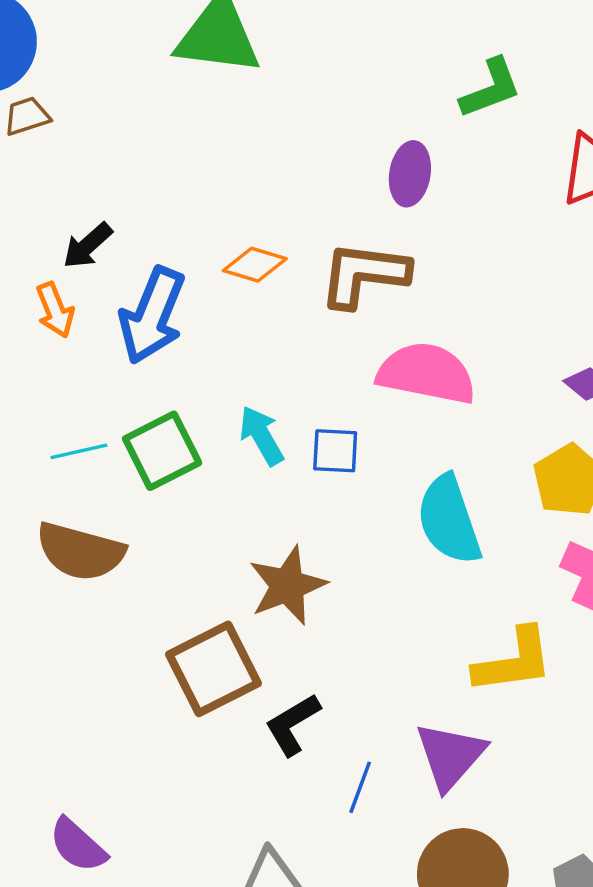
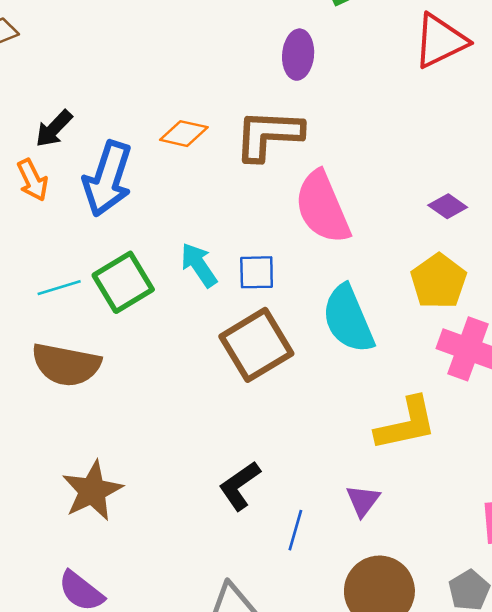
pink semicircle: (426, 373) -> (322, 207), turned -120
brown star: (287, 585) -> (92, 491), moved
brown square: (213, 669) -> (256, 345), moved
purple triangle: (450, 756) -> (363, 501), size x0.6

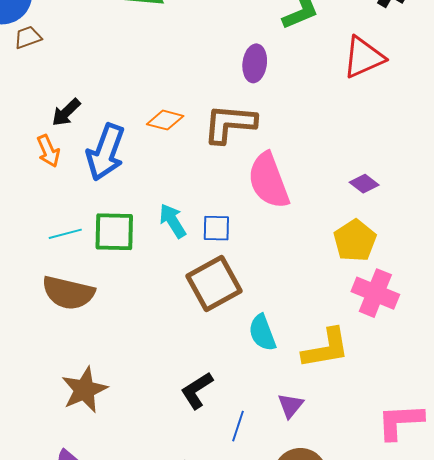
green square: (123, 282) -> (114, 232), turned 30
cyan semicircle: (348, 319) -> (262, 333), moved, size x0.7

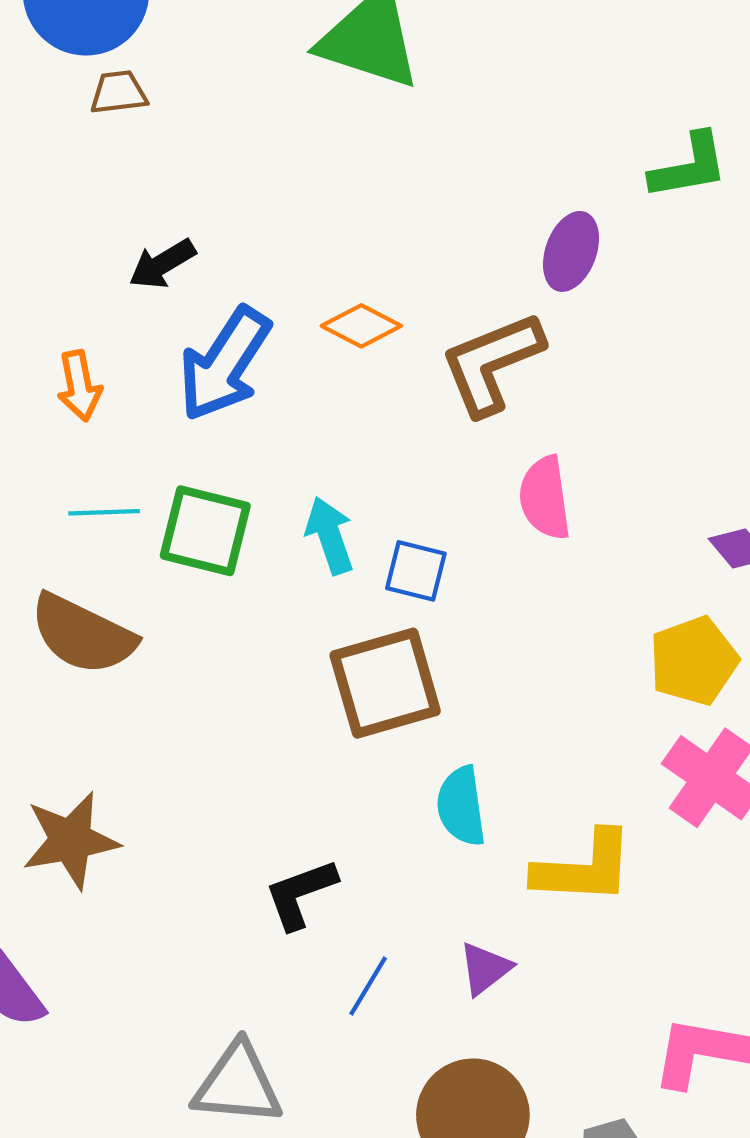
brown L-shape: (230, 124) -> (492, 363), turned -40
orange arrow: (48, 151) -> (79, 386), moved
pink semicircle: (269, 181) -> (545, 498), size x0.7

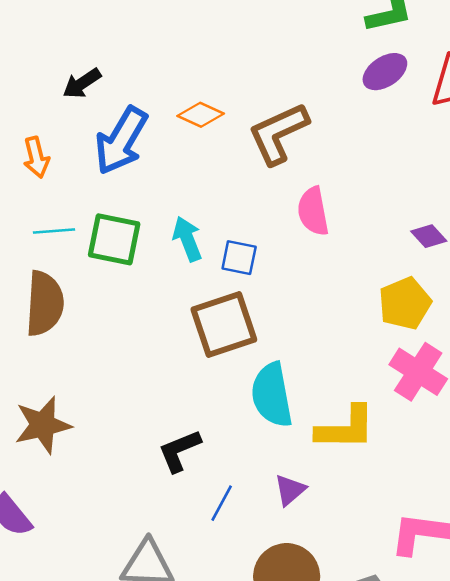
purple ellipse: (571, 251) -> (385, 72), moved, turned 39
brown semicircle: (83, 634) -> (45, 303), turned -110
cyan semicircle: (461, 806) -> (272, 395), size x1.4

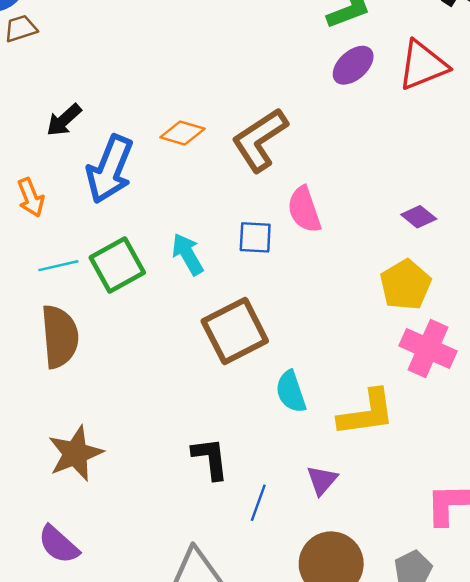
green square: (114, 239) -> (117, 265), turned -32
blue square: (239, 258) -> (255, 237), moved
cyan semicircle: (272, 395) -> (291, 392), size x0.7
black L-shape: (179, 451) -> (210, 458), turned 114

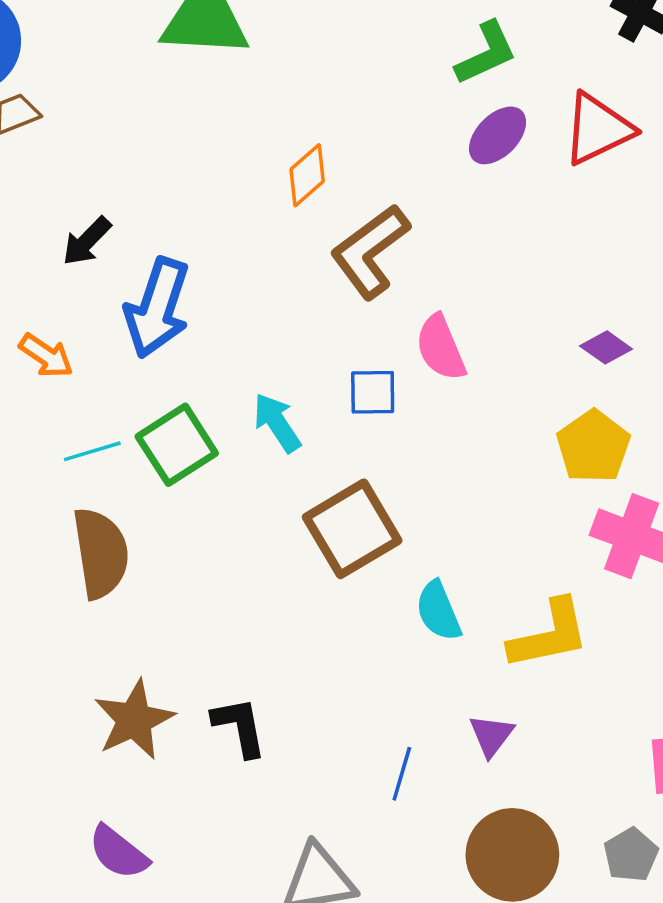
orange diamond: (182, 133) -> (307, 175), moved, turned -54
orange arrow: (31, 197) -> (46, 356), turned -30
black L-shape: (210, 458) -> (240, 727), moved

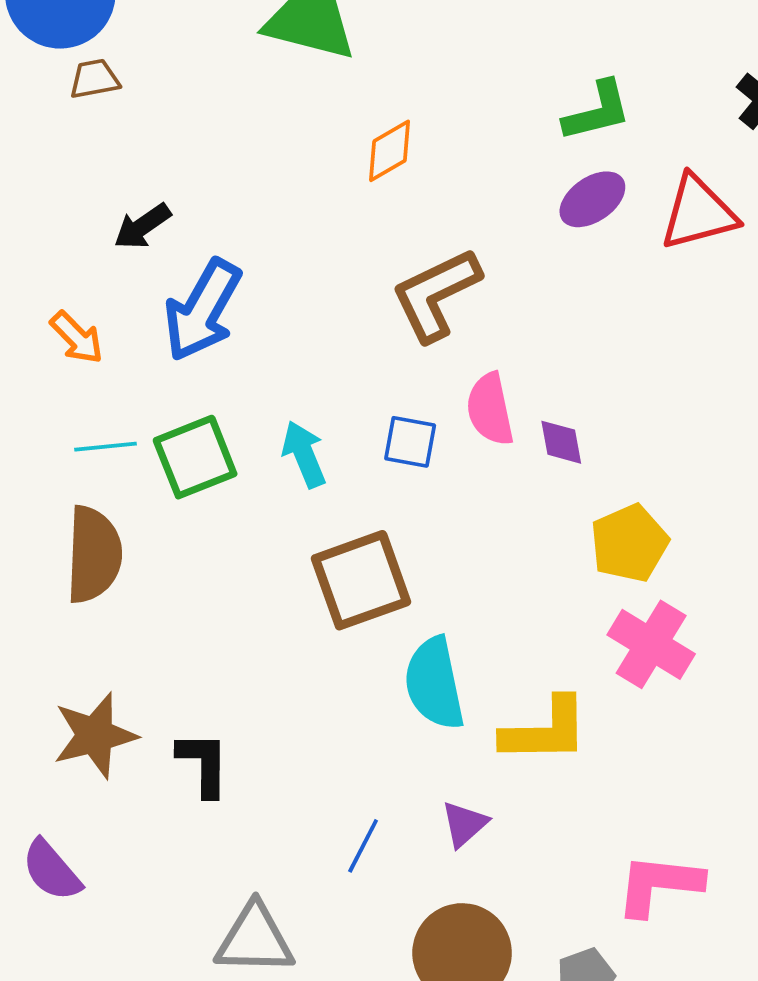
orange diamond: (307, 175) -> (390, 151), moved
purple diamond: (606, 347) -> (561, 442), moved, turned 33
cyan semicircle: (438, 611) -> (434, 683), size x1.4

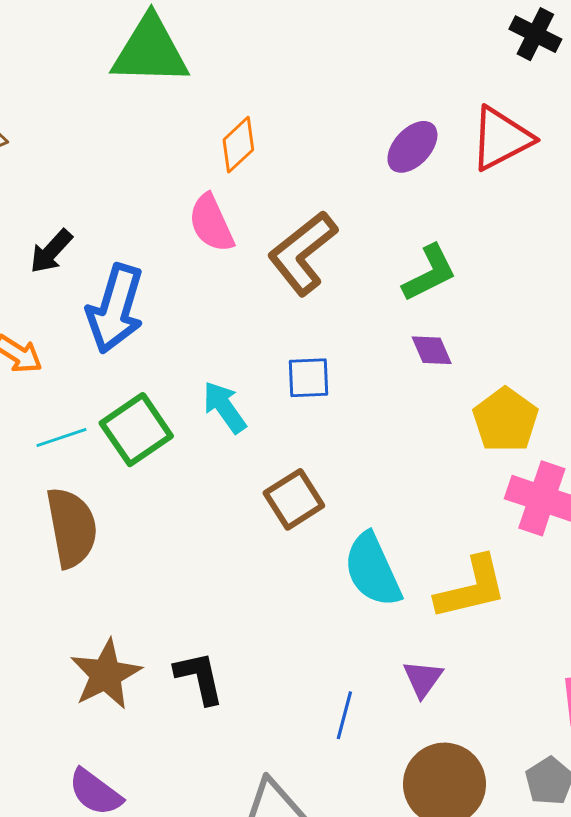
green L-shape: (597, 111) -> (430, 273), moved
pink semicircle: (490, 409) -> (211, 223), moved
brown square: (361, 580) -> (294, 499), size x0.7

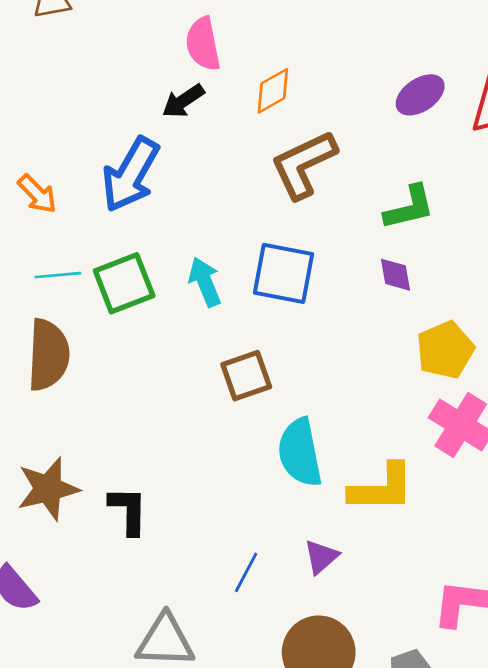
orange diamond: (238, 145) -> (273, 91), moved
pink semicircle: (211, 223) -> (203, 44), moved
black arrow: (51, 251) -> (183, 101), moved
blue square: (309, 378) -> (283, 273), size x1.6

